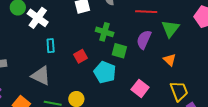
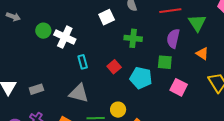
green square: (119, 51) -> (165, 62), moved

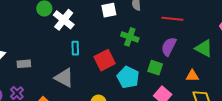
green triangle: (197, 23) -> (204, 48), moved, turned -42
orange triangle: (202, 54) -> (192, 76), moved, turned -48
red square: (114, 67) -> (105, 60), size x1.5

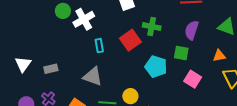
white cross: (64, 20) -> (84, 19), turned 30
red square: (105, 60) -> (130, 40), moved

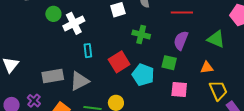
red square: (130, 40) -> (119, 62), moved
gray rectangle: (51, 69) -> (53, 76), moved, size x1.5
gray triangle: (93, 76) -> (79, 81), turned -50
pink square: (193, 79) -> (179, 90), turned -30

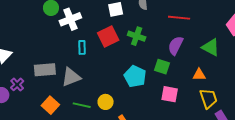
red square: (119, 62) -> (108, 37), moved
purple cross: (34, 101) -> (17, 84), moved

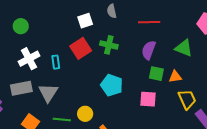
white cross: (70, 19) -> (29, 59), moved
green square: (162, 67) -> (156, 74), moved
gray triangle: (71, 77) -> (48, 93), turned -30

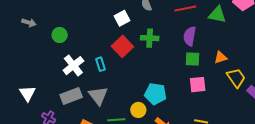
green triangle: (184, 48) -> (217, 15), moved
green square: (156, 74) -> (193, 59), moved
cyan pentagon: (112, 85) -> (155, 94), moved

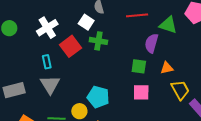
white square: (122, 18) -> (86, 22), moved, turned -35
purple semicircle: (190, 36) -> (151, 43), moved
white cross: (73, 66) -> (47, 28), moved
gray triangle: (98, 96) -> (50, 85), moved

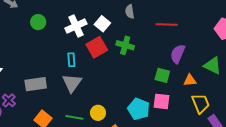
white square: (86, 22) -> (102, 24), moved
green triangle: (168, 25) -> (213, 66), moved
cyan pentagon: (98, 97) -> (139, 109), moved

